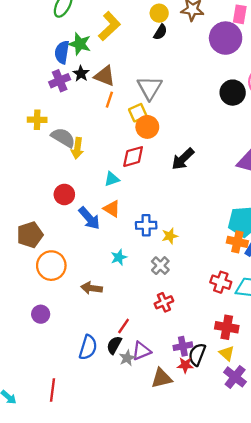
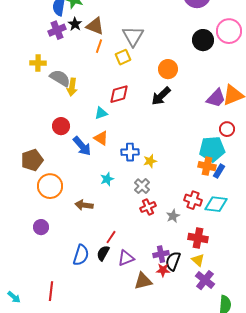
orange circle: (147, 127) -> (168, 69), moved
red cross: (164, 302) -> (148, 207), moved
gray star: (127, 358) -> (173, 216), moved

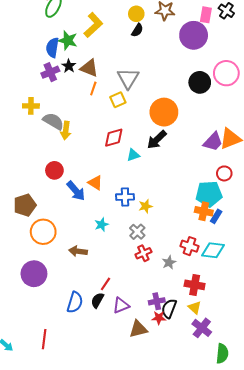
orange circle: (168, 69) -> (164, 112), size x1.4
cyan triangle: (101, 113) -> (133, 155), moved
purple circle: (41, 227) -> (34, 274), size x1.6

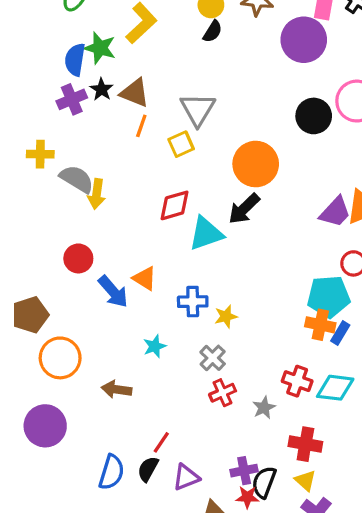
cyan triangle: (133, 155) -> (206, 234), size x1.6

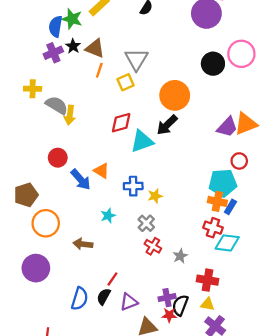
red cross: (297, 381) -> (213, 228), moved
red cross: (223, 393) -> (153, 246), turned -35
yellow triangle: (305, 481) -> (207, 304), turned -32

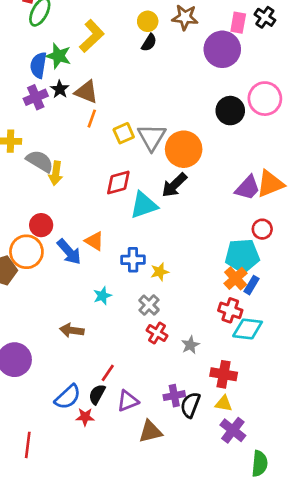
gray triangle: (136, 59) -> (152, 137), moved
orange cross: (217, 201) -> (236, 278), turned 36
orange circle: (46, 223) -> (26, 252), moved
blue semicircle: (80, 299) -> (68, 397), turned 30
red star: (169, 315) -> (85, 417), moved

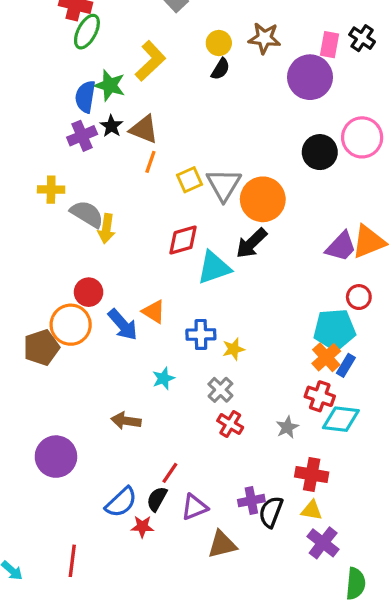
gray star: (190, 345) -> (287, 427), moved

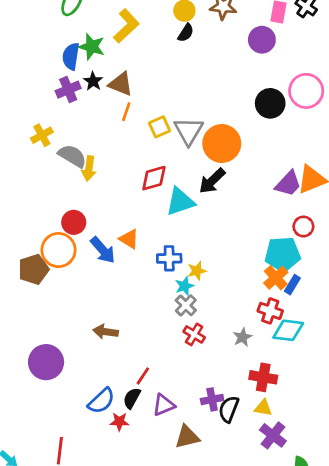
purple circle: (310, 77) -> (262, 40), size x0.7
yellow cross: (51, 190) -> (42, 135), turned -30
cyan star: (163, 378) -> (184, 286), moved

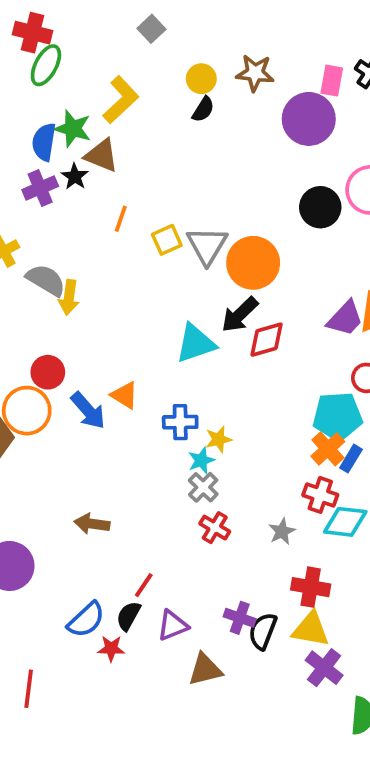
purple circle: (262, 40) -> (309, 119), size x1.4
brown triangle: (121, 84) -> (102, 155), moved
red diamond: (154, 178) -> (267, 340), moved
purple cross: (212, 399) -> (240, 618), turned 30
yellow triangle: (263, 408) -> (311, 629), size x1.5

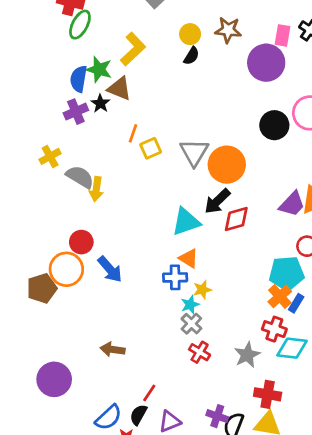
yellow square: (167, 240) -> (151, 148), moved
orange triangle: (125, 395) -> (189, 258), moved
gray star: (282, 531) -> (247, 355), size x1.4

